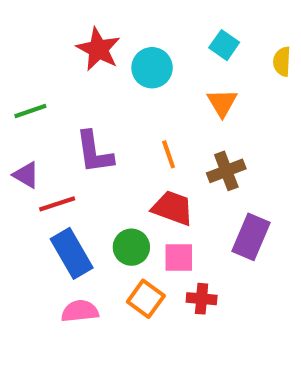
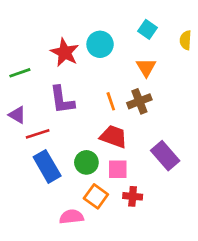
red star: (98, 49) -> (65, 52), moved
brown cross: (226, 171) -> (139, 101), moved
purple rectangle: (251, 237) -> (165, 156), turned -64
pink semicircle: (80, 311) -> (71, 217), moved

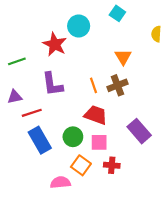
cyan square: (148, 29) -> (117, 13), moved
cyan circle: (100, 44) -> (79, 26), moved
purple triangle: (17, 115) -> (15, 97), turned -42

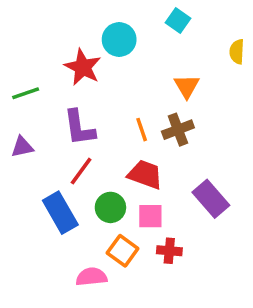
red line: (32, 113) -> (81, 171), moved, turned -36

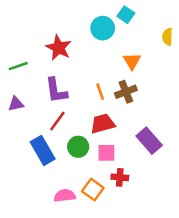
cyan circle: (119, 40) -> (103, 28), moved
red trapezoid: (145, 175) -> (103, 124), turned -35
orange square: (123, 251) -> (93, 190), moved

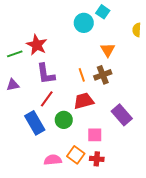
red star: (59, 48) -> (37, 45), moved
pink square: (106, 153) -> (95, 135), moved
red cross: (120, 177) -> (97, 159), moved

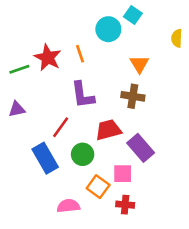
purple L-shape: (46, 74) -> (83, 95), moved
orange line: (82, 75) -> (80, 54), moved
brown cross: (103, 75) -> (133, 96), turned 30
purple rectangle: (122, 115) -> (141, 148), moved
orange square: (76, 155) -> (98, 187), moved

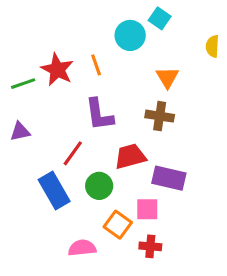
purple rectangle: (141, 148) -> (169, 178), turned -36

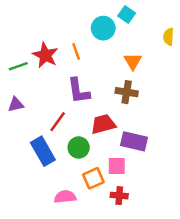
orange square: (118, 225) -> (93, 178), turned 30

